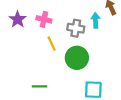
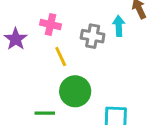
purple star: (18, 19) -> (16, 39), moved
green circle: (77, 58) -> (75, 91), moved

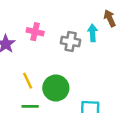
yellow line: (61, 56) -> (28, 81), moved

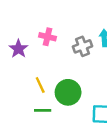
gray cross: (71, 41) -> (83, 46), turned -30

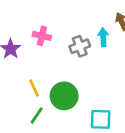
green line: (43, 110) -> (37, 115), turned -56

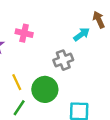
cyan arrow: (103, 37) -> (82, 34), turned 56
gray cross: (80, 46) -> (63, 60), moved

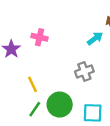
gray cross: (63, 60) -> (84, 71), moved
green circle: (45, 89) -> (60, 105), moved

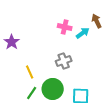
pink cross: (40, 37) -> (65, 27), moved
gray cross: (84, 71) -> (64, 61), moved

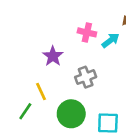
purple star: (12, 42) -> (53, 56), moved
green line: (32, 93) -> (25, 111), moved

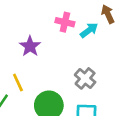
gray cross: (86, 77) -> (85, 78), moved, turned -30

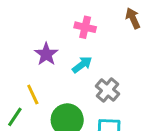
cyan arrow: (89, 30) -> (82, 65), moved

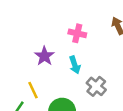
cyan arrow: (82, 65) -> (75, 65), turned 108

